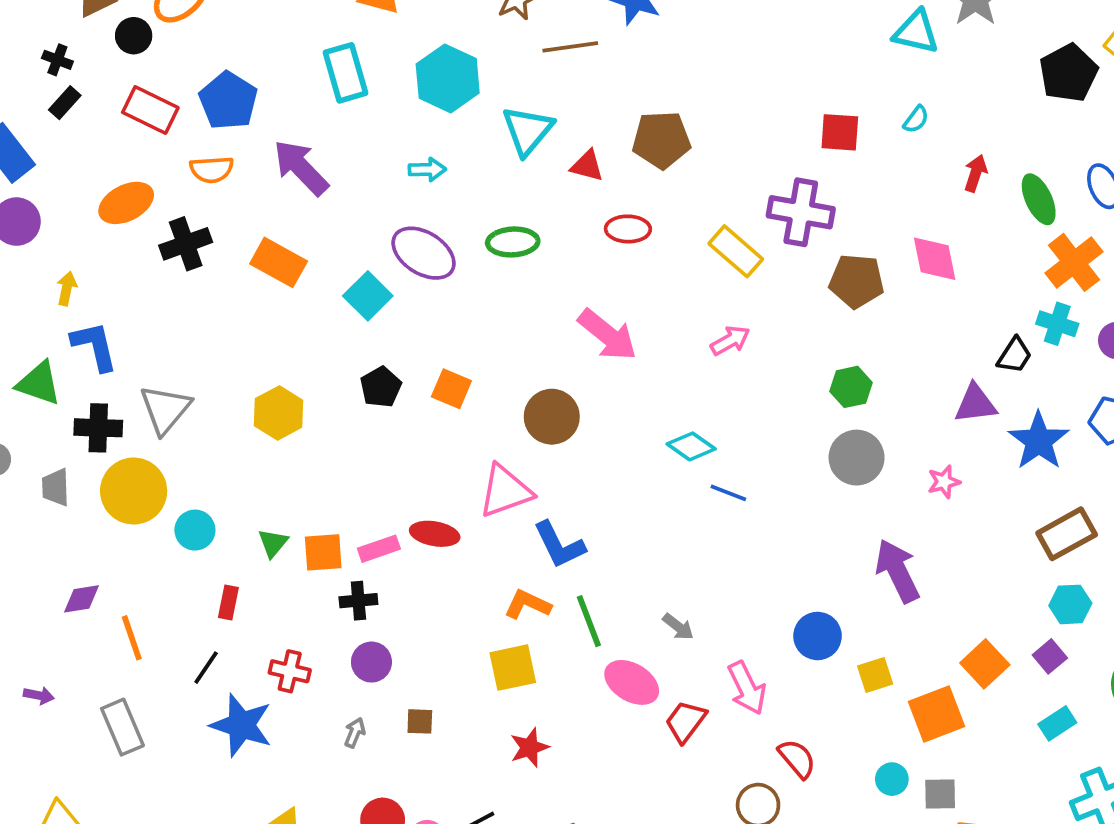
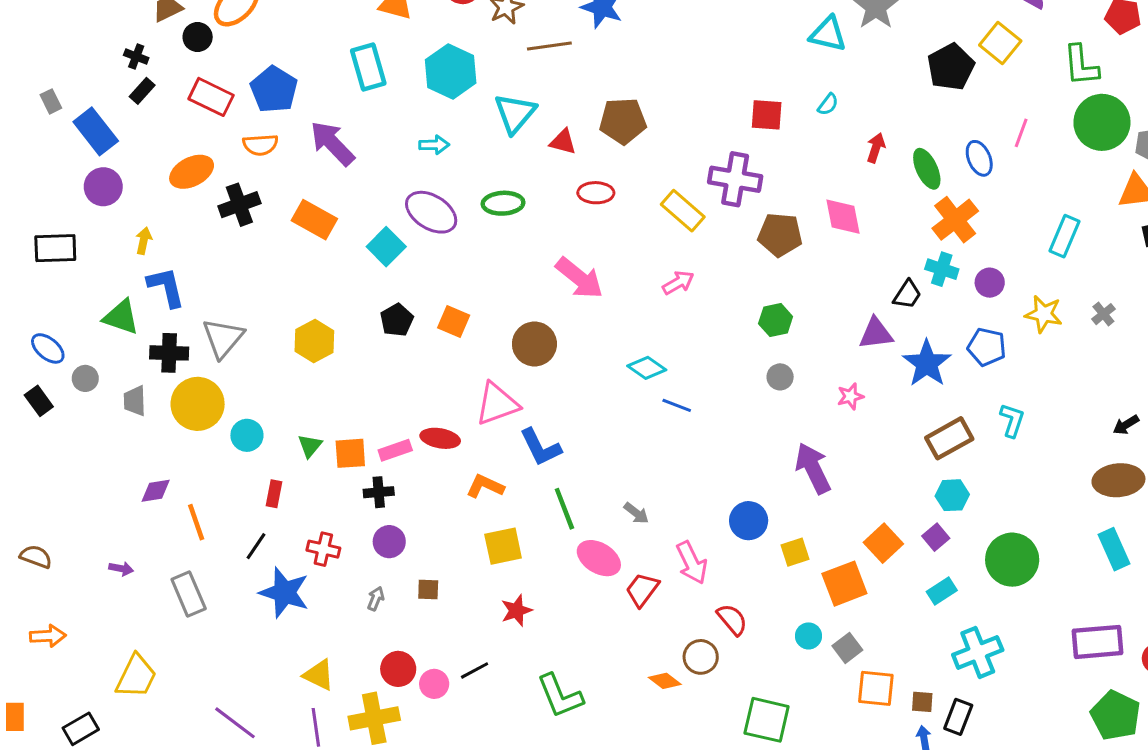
gray circle: (857, 458) -> (780, 377), size x0.6
orange L-shape: (528, 604) -> (485, 486), moved
gray square: (940, 794) -> (847, 648), turned -36

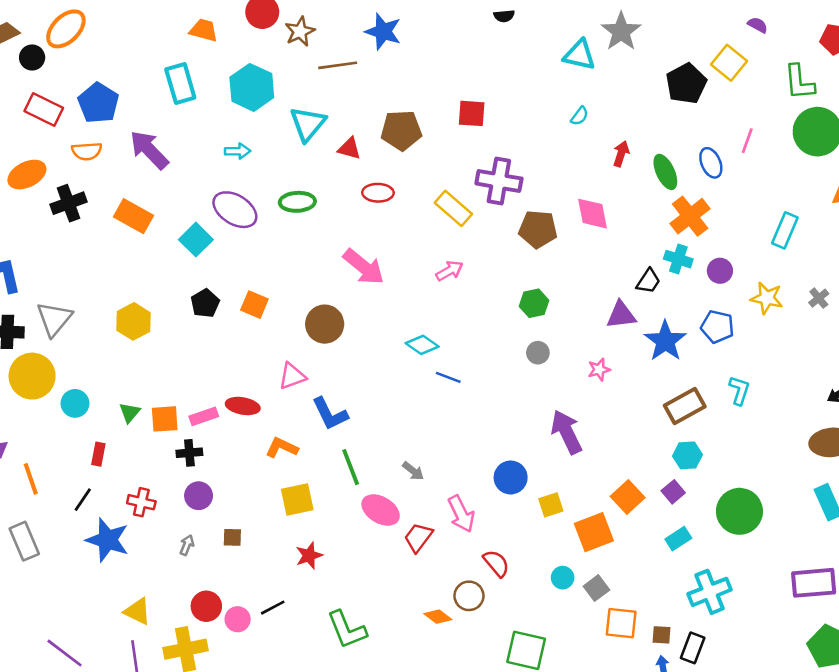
red square: (767, 115) -> (472, 113), moved
pink triangle: (497, 404) -> (292, 376), size x0.7

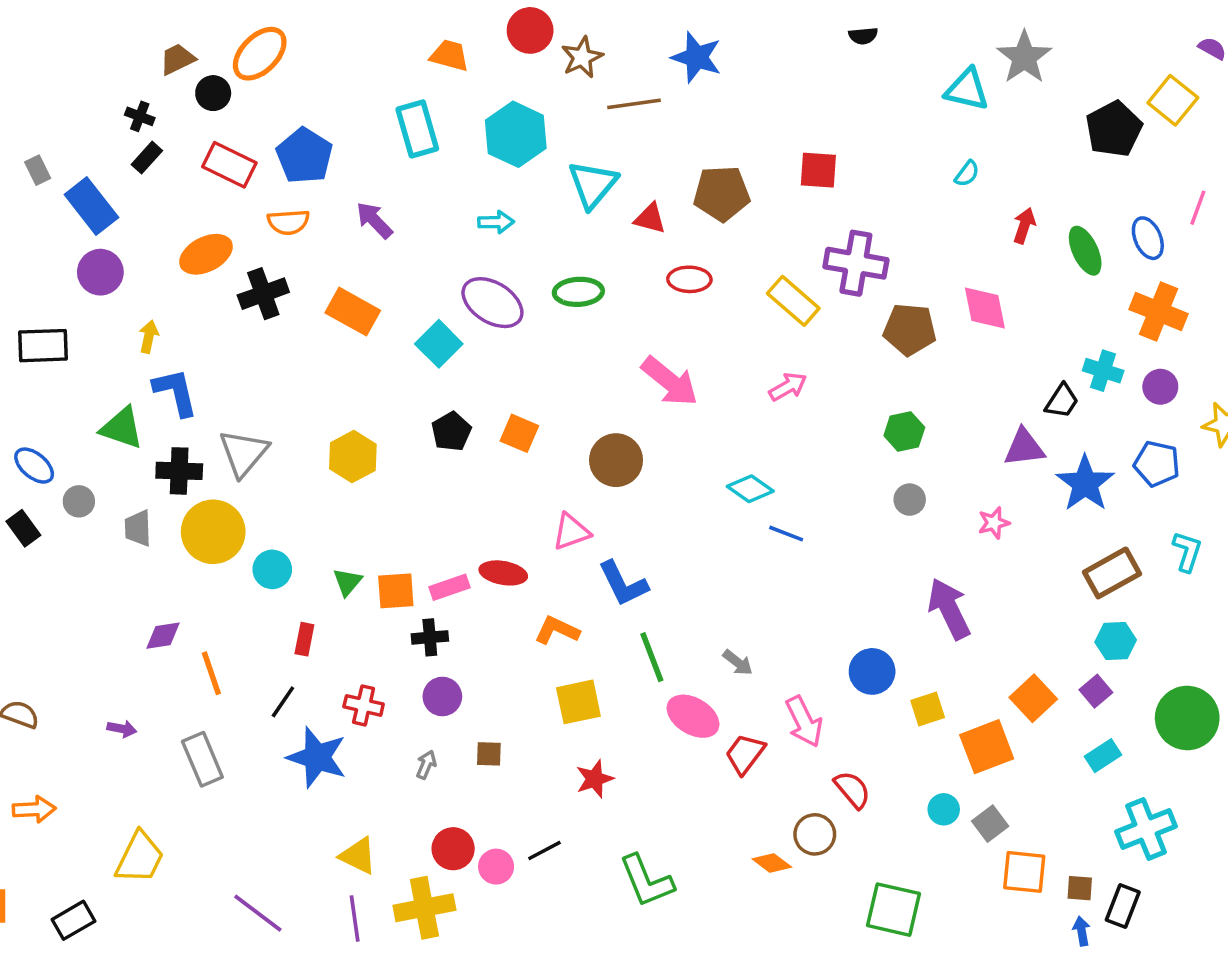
purple arrow: (149, 150) -> (374, 220), size x0.7
orange cross: (690, 216) -> (1159, 312), moved, turned -30

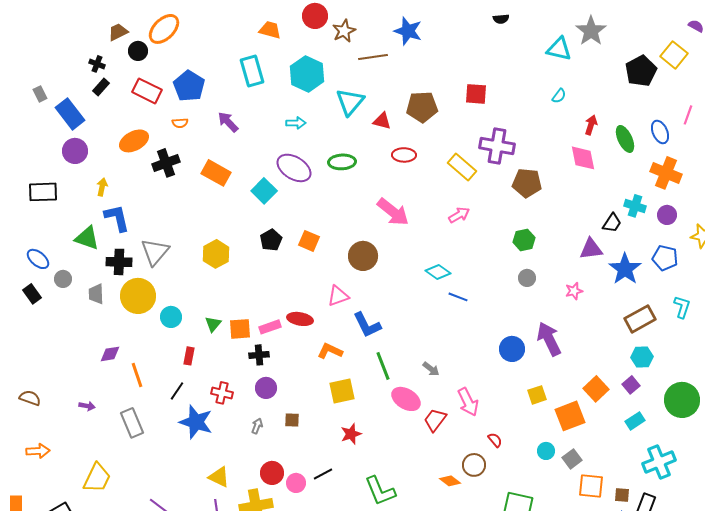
orange semicircle: (288, 222) -> (180, 123), size x0.7
pink diamond: (985, 308) -> (583, 158), moved
blue circle: (872, 671) -> (512, 349), moved
red semicircle: (852, 790) -> (495, 440), size x0.7

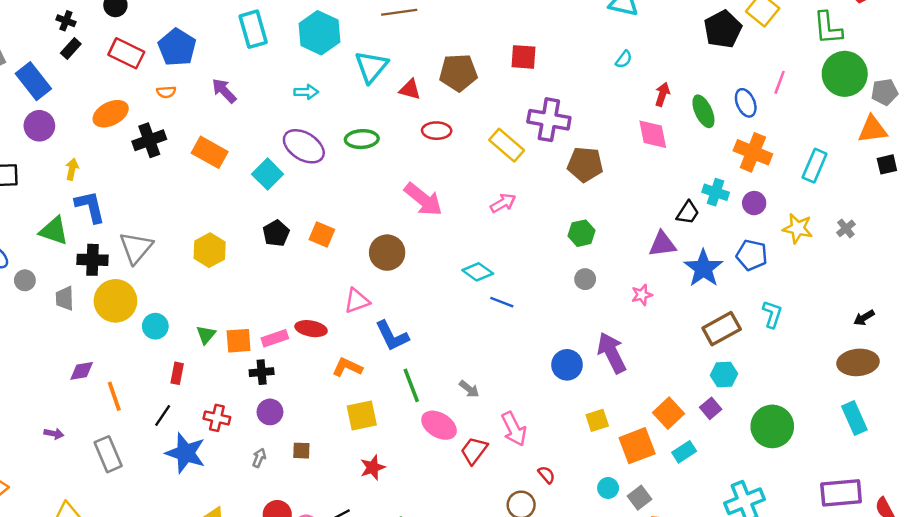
cyan rectangle: (635, 421) -> (684, 452), moved

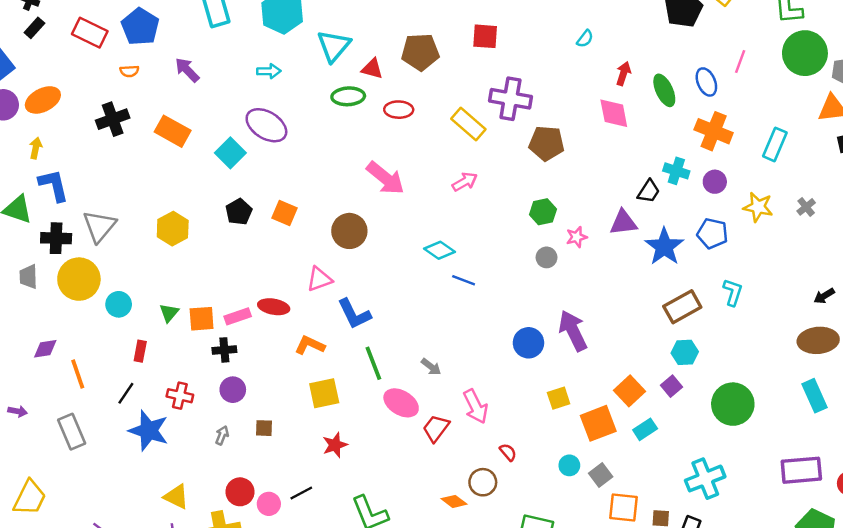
orange ellipse: (111, 114) -> (43, 100), moved
green ellipse: (362, 139) -> (348, 96), moved
pink star: (642, 295) -> (577, 237), moved

